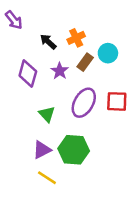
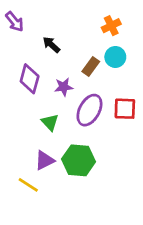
orange cross: (76, 38) -> (111, 26), moved
purple star: (60, 71) -> (64, 87), moved, turned 30
yellow line: (47, 178) -> (28, 185), moved

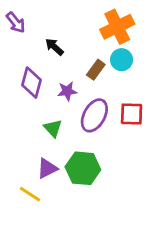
orange cross: (111, 26) -> (117, 27), size x1.6

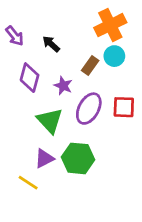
purple arrow: (16, 22) -> (15, 36), moved
purple star: (67, 91) -> (63, 86), turned 30
green triangle: (53, 128) -> (50, 121), size x1.5

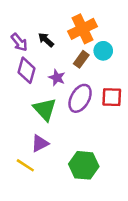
orange cross: (110, 25) -> (83, 29), moved
purple arrow: (15, 36) -> (19, 42), moved
green hexagon: (78, 158) -> (84, 165), moved

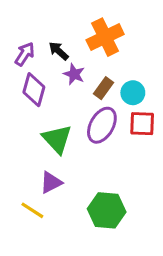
purple arrow: (19, 42) -> (25, 54), turned -108
cyan circle: (103, 51) -> (133, 93), moved
brown rectangle: (81, 59) -> (103, 88), moved
purple star: (57, 78) -> (74, 74), moved

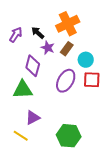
brown rectangle: (103, 88) -> (67, 49), moved
purple diamond: (34, 90) -> (33, 66), moved
green triangle: (57, 139) -> (23, 90), moved, turned -50

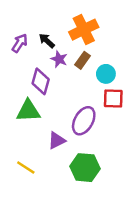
purple ellipse: (66, 81) -> (84, 121), moved
purple triangle: (33, 118) -> (57, 140), moved

